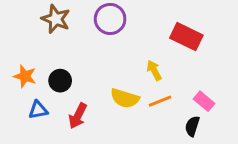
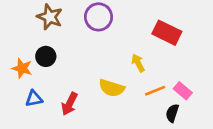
black circle: (60, 81) -> (46, 56), moved
orange line: (160, 101) -> (155, 91), moved

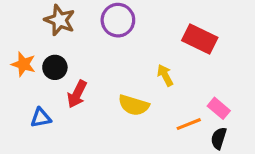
orange star: (22, 68) -> (23, 64), moved
orange line: (155, 91) -> (189, 124), moved
red arrow: (69, 104) -> (77, 94), moved
black semicircle: (172, 113) -> (219, 138), moved

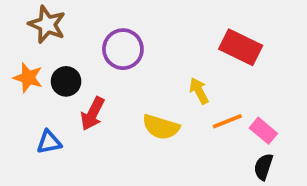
brown star: (60, 20) -> (47, 24), moved
purple circle: (118, 20) -> (123, 49), moved
orange line: (189, 124) -> (227, 121), moved

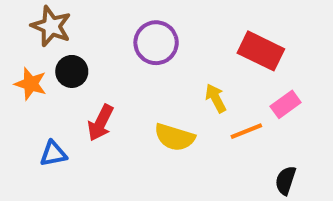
purple circle: (123, 49) -> (156, 43), moved
black circle: (66, 81) -> (72, 71), moved
pink rectangle: (263, 131) -> (286, 104), moved, turned -76

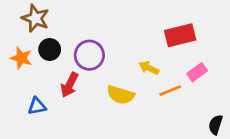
purple circle: (156, 43) -> (89, 55), moved
red rectangle: (261, 51) -> (180, 35), turned -40
yellow arrow: (216, 98) -> (149, 68), turned -36
black semicircle: (286, 180) -> (216, 125), moved

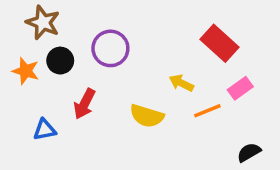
red rectangle: (180, 35) -> (219, 43), turned 56
purple circle: (89, 55) -> (110, 48), moved
black semicircle: (216, 125) -> (249, 152), moved, turned 42

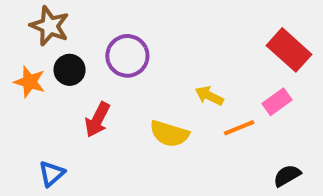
red rectangle: (219, 43) -> (289, 50), moved
blue triangle: (45, 130) -> (52, 174), moved, turned -30

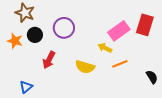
red rectangle: (289, 50) -> (145, 25), turned 65
pink rectangle: (277, 102) -> (119, 31), moved, size x1.5
black semicircle: (287, 176) -> (152, 77), moved, turned 88

